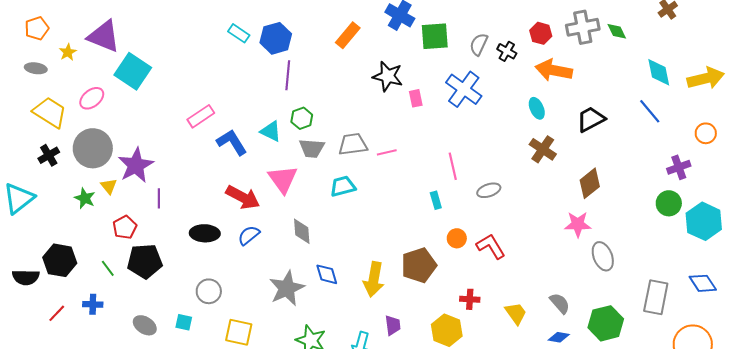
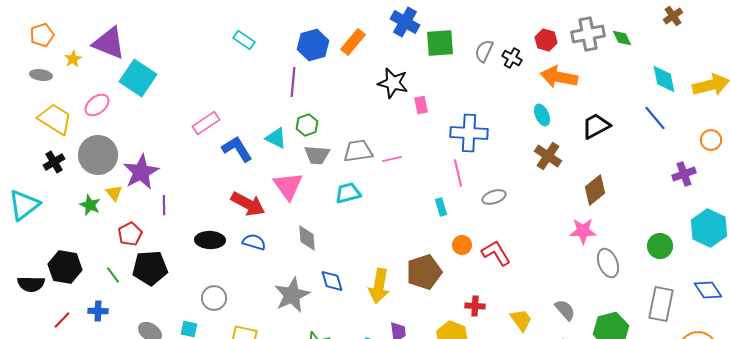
blue hexagon: (276, 38) -> (313, 45), moved
blue cross: (464, 89) -> (469, 133), moved, turned -33
green circle: (669, 203) -> (660, 246), moved
blue semicircle: (249, 235) -> (254, 242), turned 55

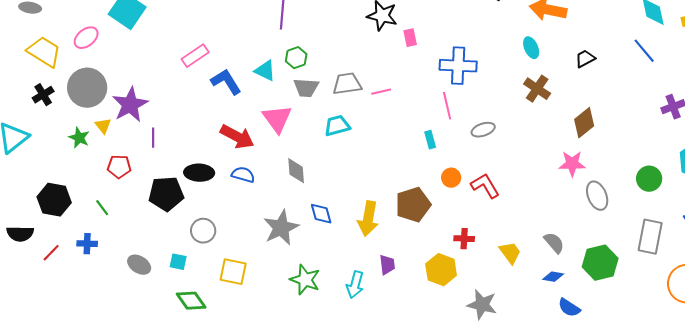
black trapezoid: (596, 126) -> (585, 59), size x0.7
red pentagon: (130, 234) -> (119, 167), turned 30
black pentagon: (150, 268) -> (166, 194), moved
black semicircle: (31, 284) -> (20, 234), moved

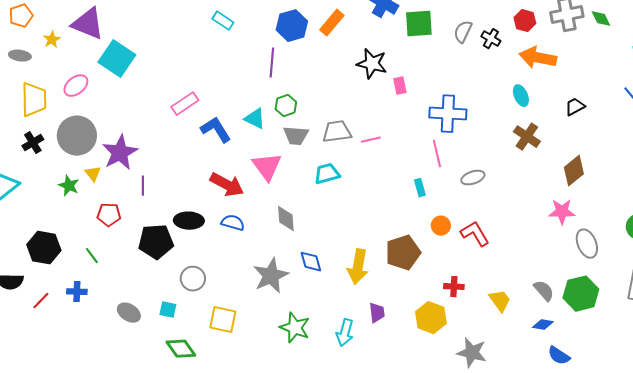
yellow trapezoid: (44, 52) -> (34, 100), turned 57
green hexagon: (600, 263) -> (581, 294), moved

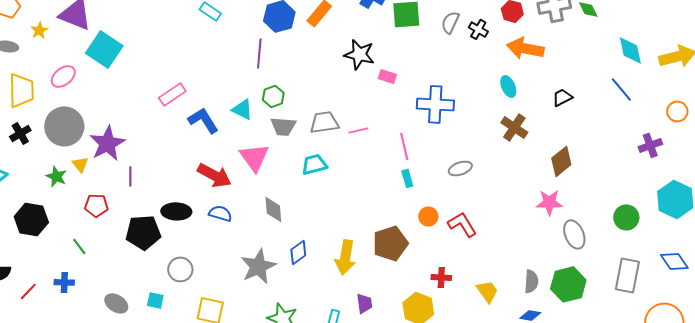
pink rectangle: (400, 86) -> (387, 76), turned -60
pink line: (437, 154) -> (404, 146), moved
black hexagon: (44, 248) -> (31, 219), moved
blue diamond: (311, 262) -> (298, 252), turned 70
gray semicircle: (544, 291) -> (531, 281), turned 45

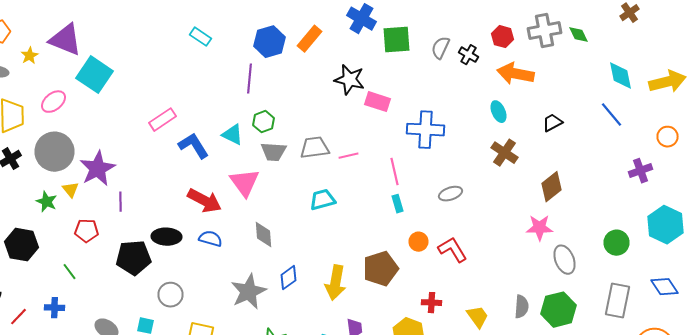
pink rectangle: (387, 76) -> (378, 102), size x1.4
cyan trapezoid: (314, 164) -> (322, 200), moved

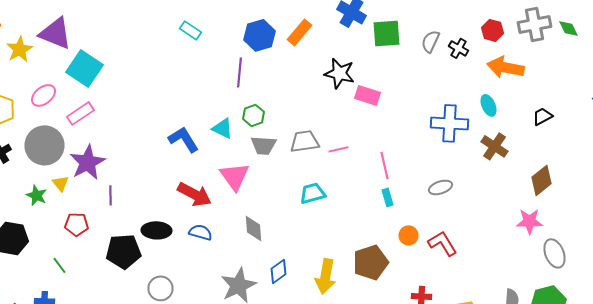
yellow star: (30, 56) -> (20, 49), size x1.5
pink rectangle: (162, 120) -> (80, 113), moved
blue cross: (426, 130) -> (450, 123), moved

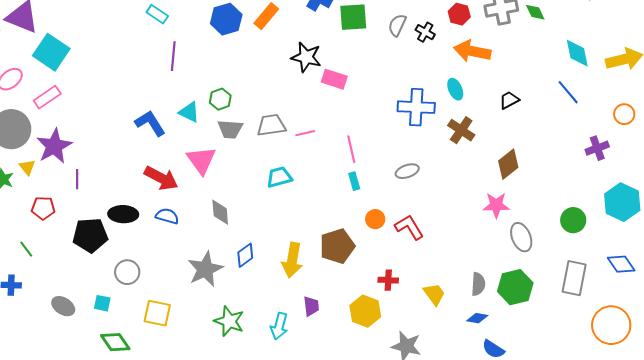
purple line: (240, 72) -> (173, 56), moved

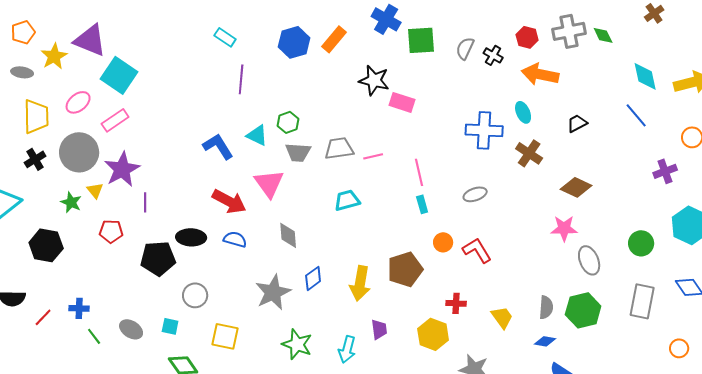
brown diamond: (508, 164) -> (576, 187), turned 64
green line: (26, 249) -> (94, 336), moved
orange circle: (611, 325) -> (679, 348), size x0.5

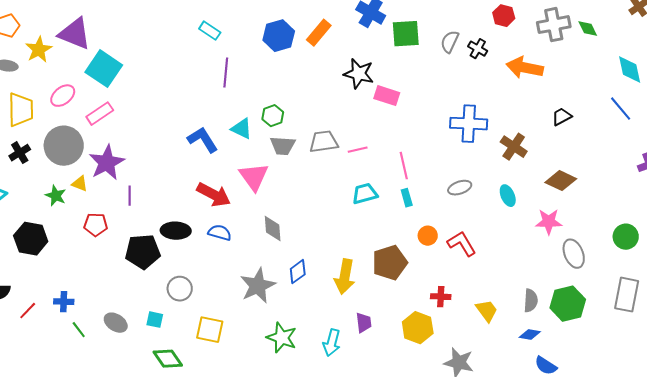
red hexagon: (527, 37) -> (504, 16), moved
cyan ellipse: (523, 112) -> (508, 196), moved
yellow triangle: (95, 190) -> (80, 184), turned -30
cyan trapezoid: (347, 200) -> (365, 194), moved

